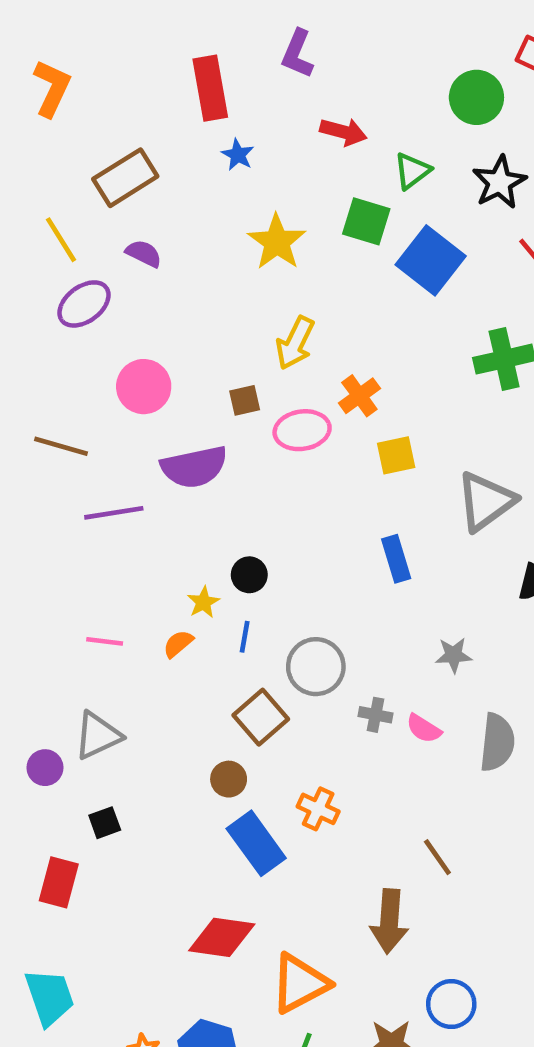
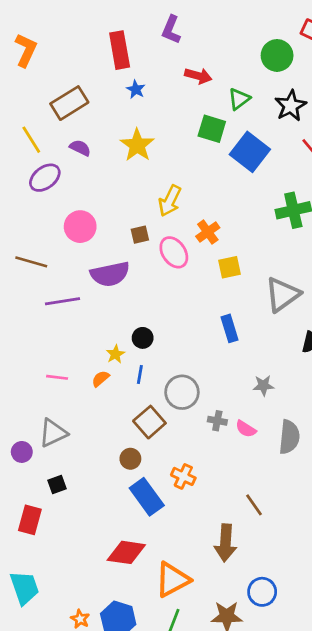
yellow star: (277, 242) -> (137, 145), moved
pink ellipse: (302, 430) -> (174, 252), turned 64

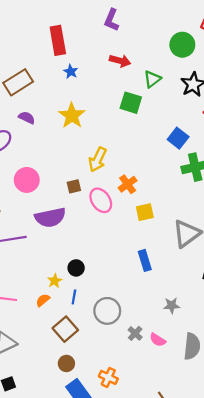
purple L-shape: (171, 30) -> (111, 20), moved
blue square: (250, 152) -> (178, 138), moved, size x0.7
gray cross: (217, 421) -> (135, 333), turned 32
brown square: (149, 422) -> (65, 329), moved

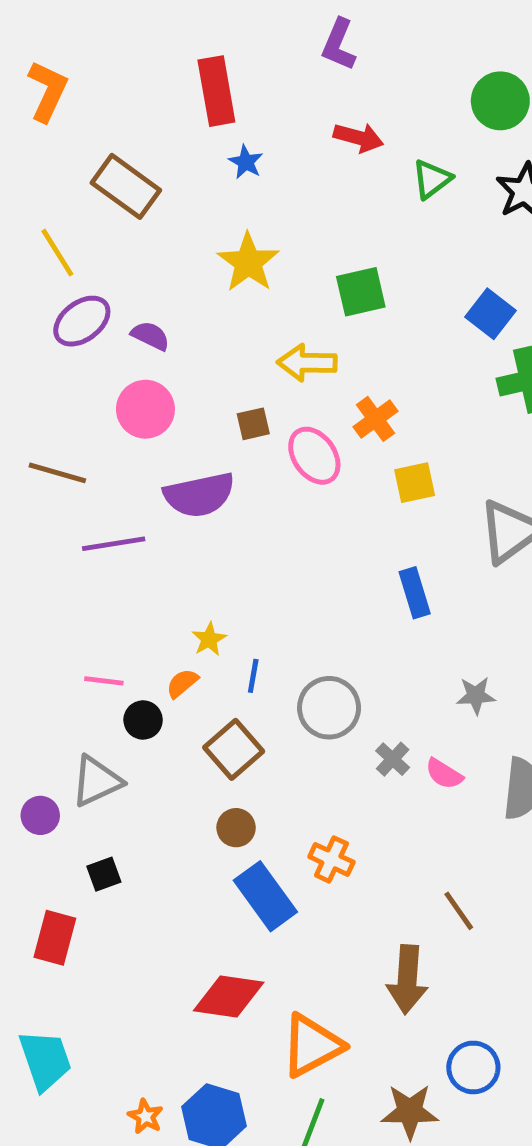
brown rectangle: (18, 82) -> (126, 186), turned 68
green square: (131, 103) -> (361, 292), moved, turned -30
purple semicircle: (27, 118) -> (150, 336), moved
yellow arrow: (98, 160) -> (307, 363), turned 65
black circle: (76, 268) -> (143, 720), moved

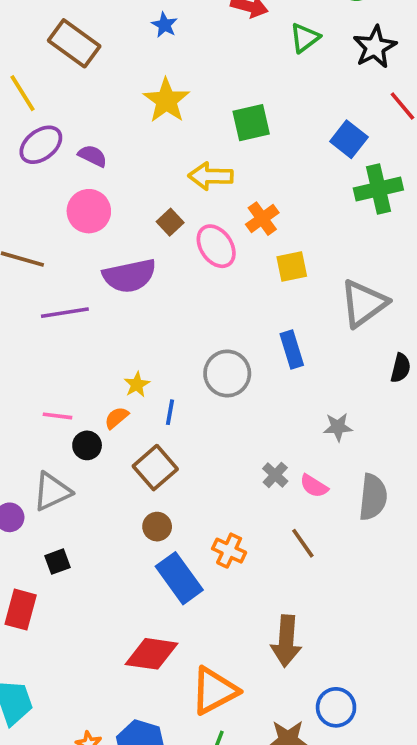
brown square: (253, 424) -> (170, 222), turned -30
gray circle: (329, 708) -> (227, 373), moved
brown line: (459, 911) -> (303, 543), moved

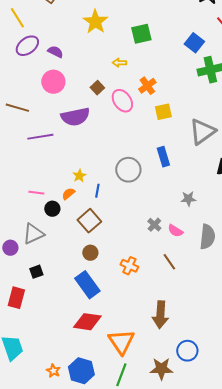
yellow arrow: (211, 176) -> (119, 63), size x0.6
blue rectangle: (179, 578) -> (87, 285), moved
orange triangle: (214, 691) -> (121, 342), turned -36

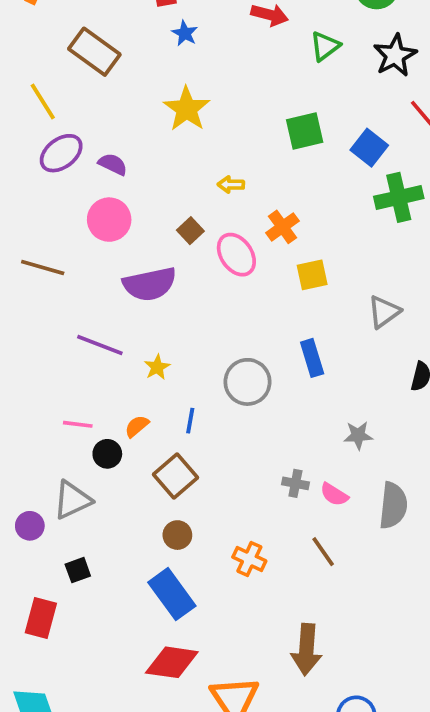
green square: (141, 34) -> (305, 131), moved
gray triangle: (202, 132) -> (384, 312), size x0.7
purple line: (40, 137) -> (100, 345), moved, turned 30
yellow star: (79, 176) -> (157, 367), moved
gray cross: (154, 225) -> (295, 483), turned -32

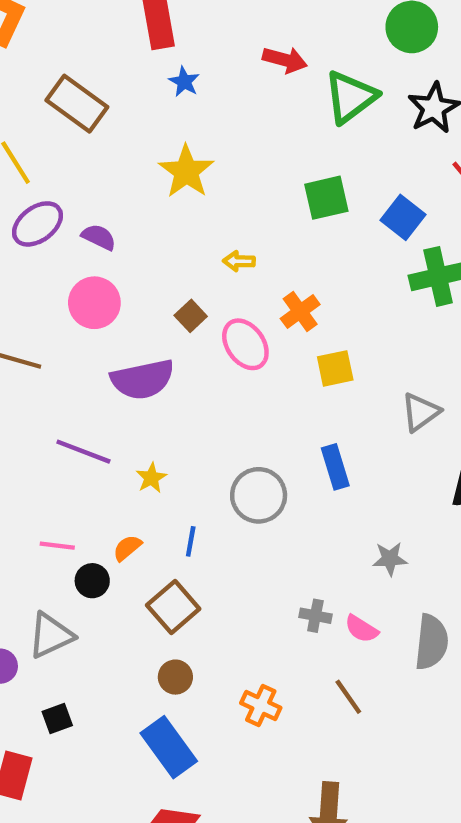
green triangle: (325, 46) -> (350, 97), size x1.5

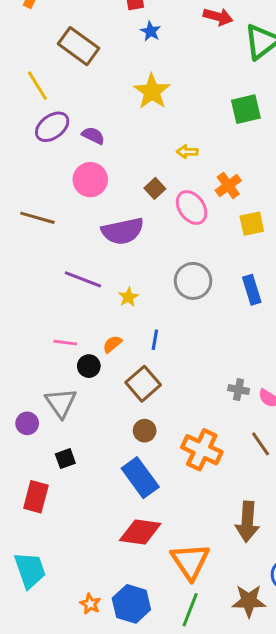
gray circle: (259, 495) -> (193, 281), moved
gray triangle: (51, 635) -> (61, 403), turned -40
orange cross: (261, 705) -> (202, 450), size x1.5

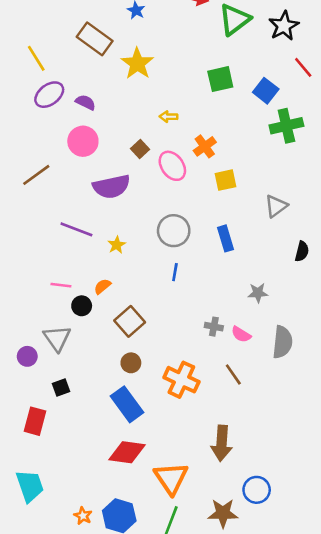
brown rectangle: (79, 46) -> (95, 39), moved
brown line: (37, 218) -> (36, 175), turned -52
blue line: (155, 340) -> (175, 272), moved

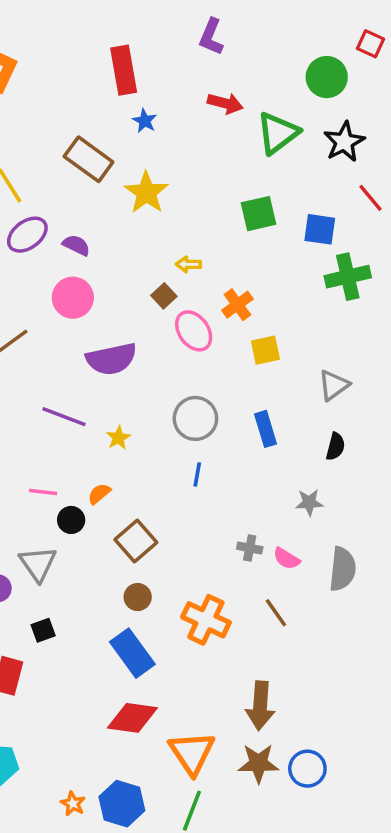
blue square: (266, 91) -> (320, 229), turned -30
brown square: (140, 149) -> (164, 296), moved
black semicircle: (302, 251) -> (335, 446), moved
brown star: (223, 513) -> (258, 763), moved

